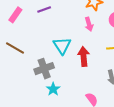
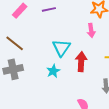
gray cross: (44, 69) -> (13, 69), moved
cyan star: (53, 89) -> (53, 71), moved

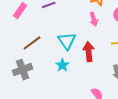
brown line: (15, 43) -> (32, 43), moved, turned -66

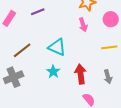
cyan triangle: (67, 41) -> (57, 47), turned -30
red arrow: (89, 52) -> (81, 74), moved

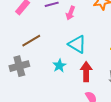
pink arrow: (83, 25) -> (70, 13), moved, turned 32
cyan triangle: (57, 47) -> (77, 44), moved

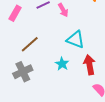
pink arrow: (70, 13) -> (63, 10), turned -40

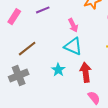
pink arrow: (63, 10) -> (73, 25), moved

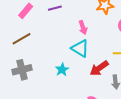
brown line: (27, 49) -> (21, 39), moved
red arrow: (86, 72) -> (99, 68), moved, turned -126

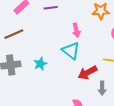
cyan star: (62, 70) -> (40, 64), moved

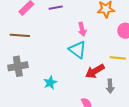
brown line: (14, 34) -> (20, 35), turned 30
cyan star: (40, 64) -> (50, 83), moved

